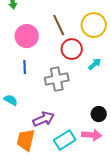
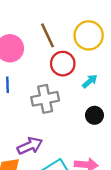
black circle: (99, 114) -> (94, 115), moved

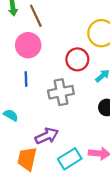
brown line: (47, 35) -> (36, 16), moved

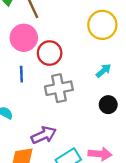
red circle: (77, 59) -> (50, 53), moved

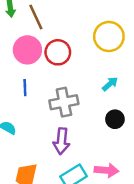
red circle: (50, 53) -> (58, 52), moved
purple arrow: (44, 135) -> (61, 141), moved, turned 120

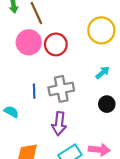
blue line: (25, 88) -> (34, 91), moved

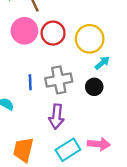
yellow circle: (101, 30) -> (90, 39), moved
black circle: (107, 104) -> (94, 87), moved

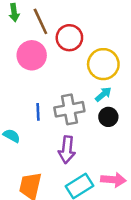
red circle: (53, 33) -> (69, 38), moved
cyan arrow: (102, 63) -> (103, 94), moved

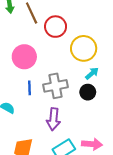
pink circle: (32, 55) -> (24, 57), moved
cyan arrow: (103, 94) -> (92, 73), moved

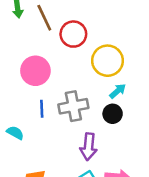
purple arrow: (53, 119) -> (89, 147), moved

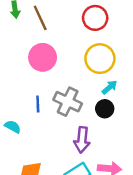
red circle: (73, 34) -> (95, 18), moved
pink circle: (35, 71) -> (43, 57), moved
gray cross: (73, 106) -> (68, 102), turned 36

